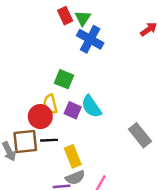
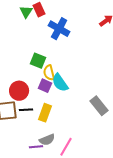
green triangle: (83, 18) -> (26, 12), moved
yellow semicircle: (50, 104) -> (49, 73), moved
yellow rectangle: (73, 156) -> (45, 113), moved, turned 42

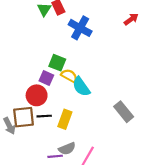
yellow semicircle: (49, 73) -> (69, 76), turned 133
purple square: (45, 86) -> (46, 78), moved

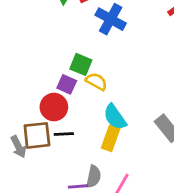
cyan semicircle: (81, 87) -> (115, 117), moved
yellow rectangle: (65, 119) -> (111, 138), moved
gray semicircle: (67, 149) -> (94, 177), turned -56

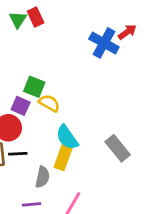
blue cross: (111, 19) -> (104, 43), moved
gray semicircle: (94, 177) -> (42, 177), moved

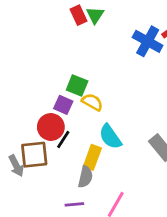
green triangle: (18, 20) -> (95, 15), moved
black line: (18, 154) -> (63, 139), moved, turned -54
yellow rectangle: (63, 158) -> (92, 157), moved

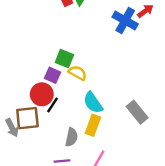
yellow rectangle: (92, 157) -> (93, 125), moved

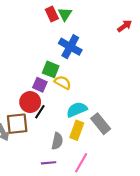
blue cross: (125, 20) -> (70, 47), moved
cyan semicircle: (93, 103) -> (77, 110), turned 102
gray rectangle: (137, 112) -> (101, 124), moved

